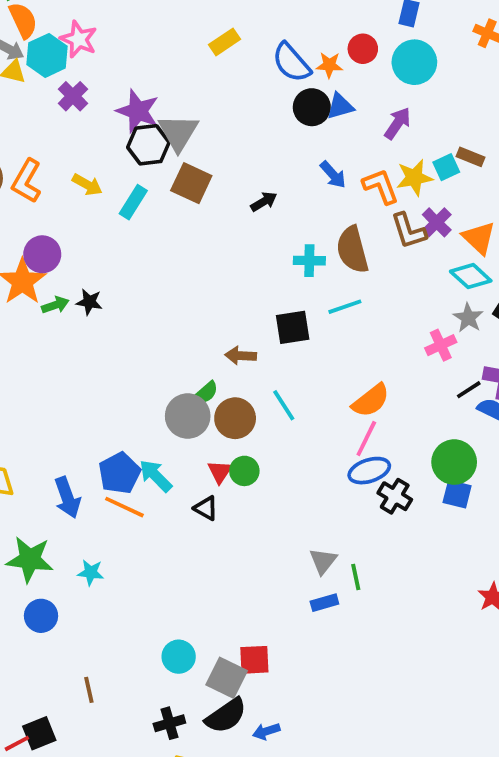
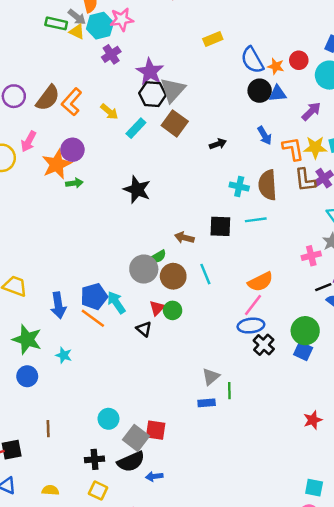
pink star: (79, 39) -> (122, 19), turned 30
black star: (89, 302) -> (137, 190), moved, size x1.6

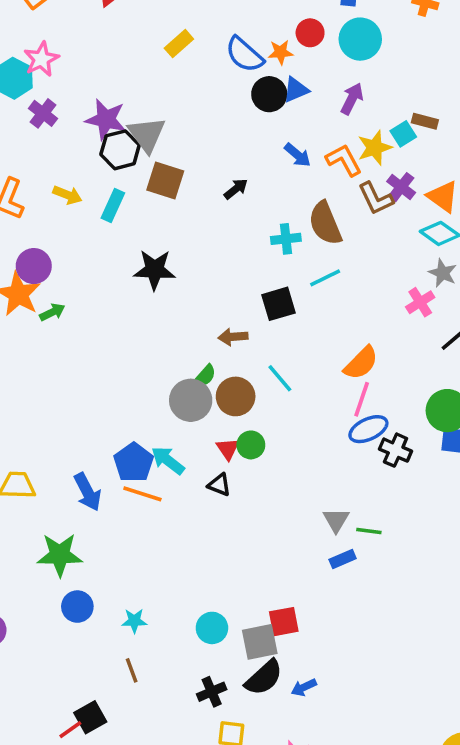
black star: (137, 190) -> (154, 270), moved
cyan star: (64, 355) -> (134, 621), moved
green line: (229, 391) -> (369, 531), turned -63
gray square: (136, 438) -> (260, 642), turned -30

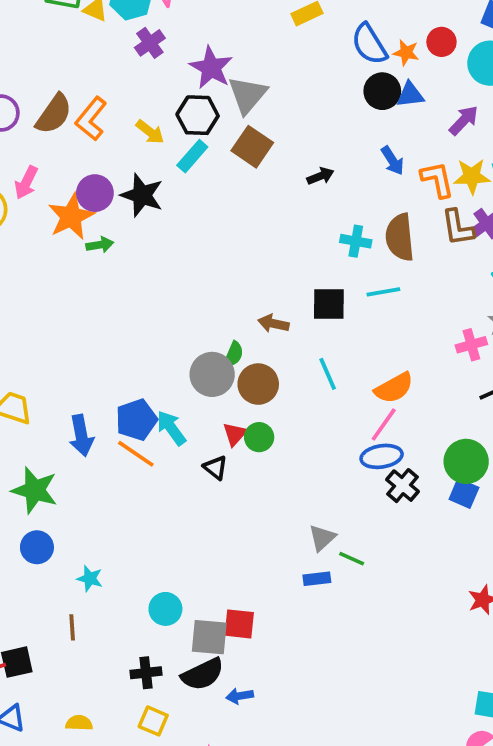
black hexagon: (120, 150) -> (198, 115), moved
black star: (154, 270) -> (142, 195), moved
green semicircle: (205, 376) -> (234, 354), turned -35
cyan line: (280, 378) -> (328, 374), moved

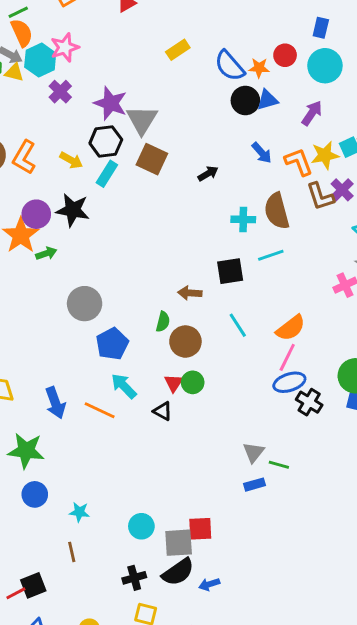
gray circle: (212, 374) -> (85, 304), moved
blue pentagon: (136, 420) -> (112, 344), moved

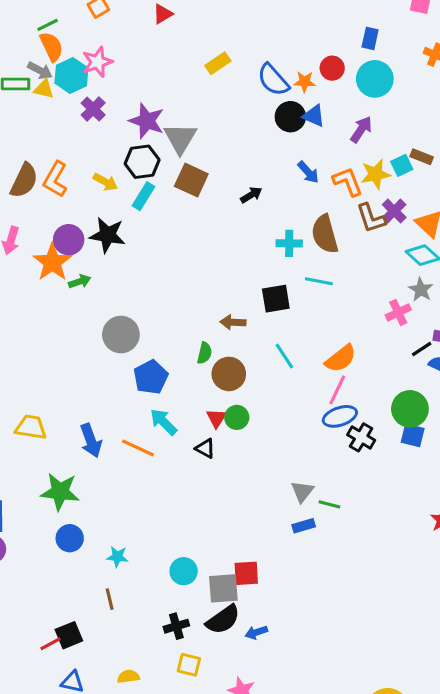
blue triangle: (267, 100) -> (314, 116), turned 40
cyan line: (271, 255) -> (319, 281), turned 30

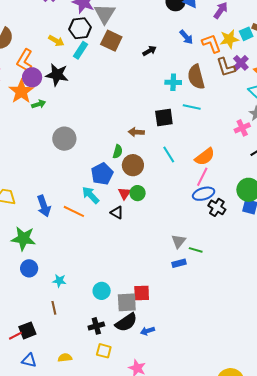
orange L-shape: (55, 179) -> (25, 60), moved
blue pentagon: (151, 377) -> (102, 174), moved

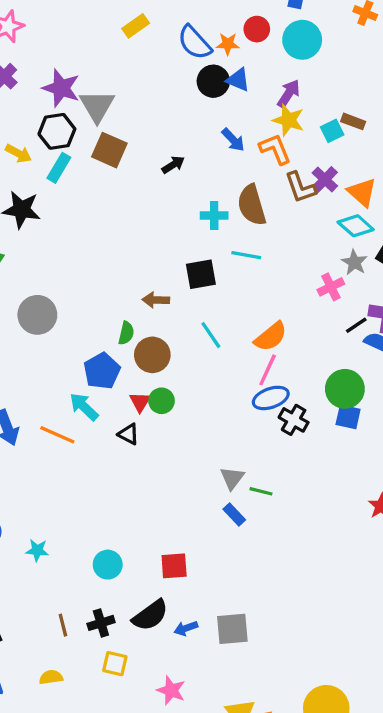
yellow star: (229, 39) -> (288, 120), moved, turned 30
blue rectangle: (179, 263) -> (234, 514), turned 64
gray square: (127, 302) -> (232, 629), moved
brown line: (54, 308) -> (63, 625), moved

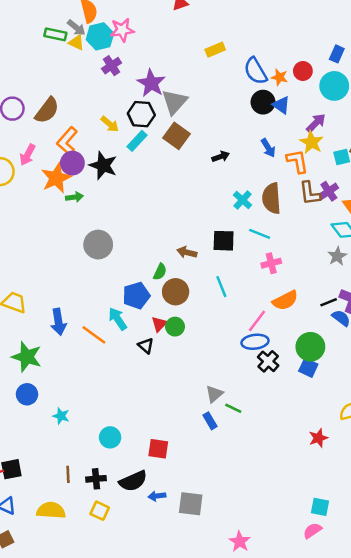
cyan cross: (214, 215) -> (243, 200), turned 30
pink cross: (331, 287) -> (271, 263), moved
orange semicircle: (271, 337) -> (285, 300), moved
yellow semicircle: (51, 677) -> (51, 510), size x1.6
pink star: (171, 690) -> (240, 542), moved

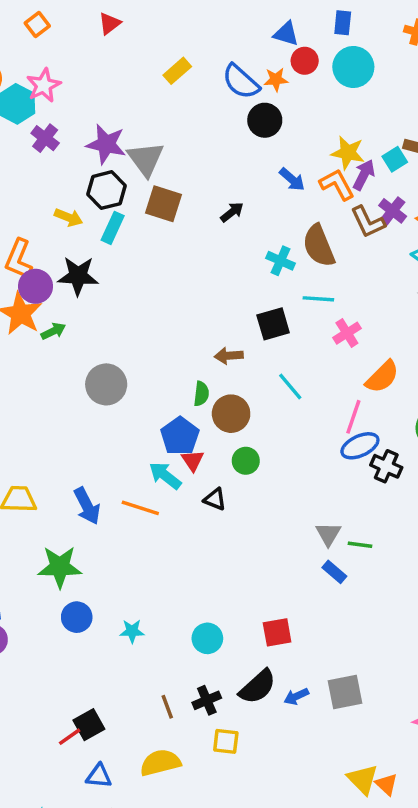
blue triangle: (281, 105) -> (286, 34), moved
purple arrow: (316, 123) -> (364, 175), moved
red triangle: (159, 324) -> (193, 461), moved

